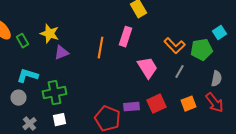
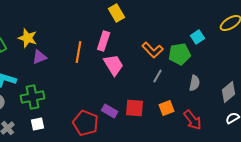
pink trapezoid: (148, 68) -> (114, 65), moved
red arrow: (214, 103) -> (193, 120), moved
red square: (156, 104) -> (135, 108), turned 30
purple rectangle: (132, 107) -> (110, 111), turned 35

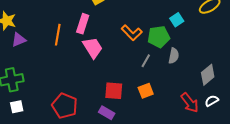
gray line: (158, 76) -> (146, 61), moved
gray semicircle: (195, 83) -> (174, 56), moved
purple rectangle: (110, 111) -> (107, 113), moved
red arrow: (193, 120) -> (190, 103), moved

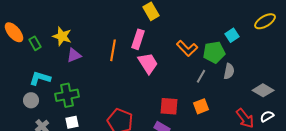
gray diamond: (208, 75) -> (263, 90), turned 70

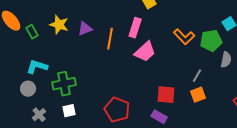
purple triangle: (74, 55) -> (85, 29), moved
pink trapezoid: (148, 63) -> (145, 52), turned 80
gray line: (201, 76) -> (197, 76), moved

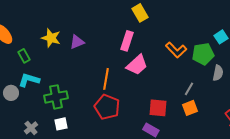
green rectangle: (32, 32) -> (24, 56), moved
orange line: (110, 39) -> (106, 79), moved
gray circle: (28, 89) -> (11, 93), moved
red pentagon: (117, 110) -> (107, 107), moved

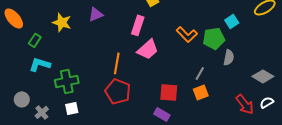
purple triangle: (77, 42) -> (96, 14), moved
green rectangle: (24, 56) -> (35, 40), turned 64
gray circle: (11, 93) -> (22, 99), moved

